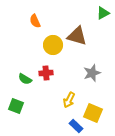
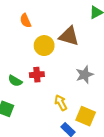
yellow arrow: (69, 100) -> (61, 103), turned 126

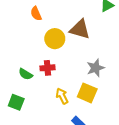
yellow arrow: (61, 103) -> (62, 96), moved
yellow square: (86, 116) -> (87, 93), moved

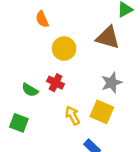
brown triangle: (80, 29) -> (108, 38), moved
red cross: (47, 68) -> (56, 83), turned 32

